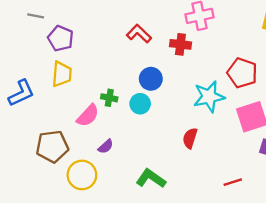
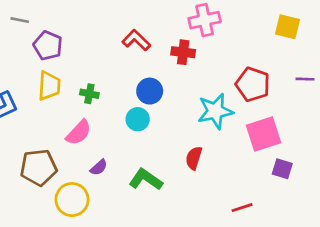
green cross: (109, 98) -> (89, 94), moved
green L-shape: (151, 179) -> (146, 179), moved

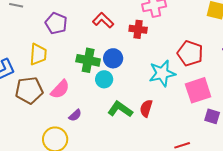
purple pentagon: (48, 46) -> (56, 23), moved
green cross: (89, 94) -> (88, 60), moved, size x1.6
brown pentagon: (38, 167) -> (29, 90), moved
green L-shape: (146, 179) -> (120, 109), moved

